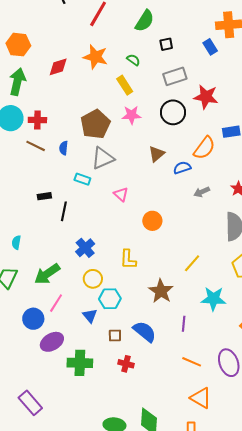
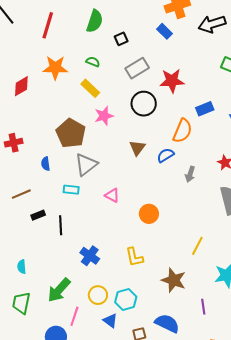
brown line: (36, 146) -> (21, 194), moved, turned -36
gray arrow: (202, 192) -> (190, 174), turned -35
yellow circle: (93, 279) -> (98, 295), moved

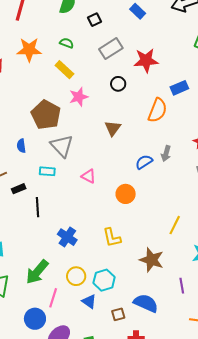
black circle: (144, 104) -> (118, 84), size x0.6
blue semicircle: (165, 155) -> (144, 162), moved
gray triangle: (86, 165) -> (62, 146), turned -35
black rectangle: (38, 215) -> (19, 189), moved

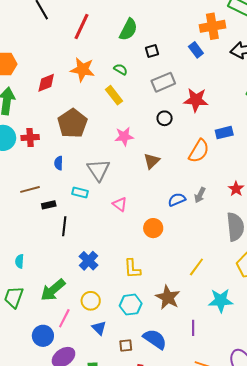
pink star: (79, 97) -> (124, 136), moved
brown pentagon: (46, 115) -> (72, 123), moved
cyan hexagon: (104, 280) -> (131, 305), moved

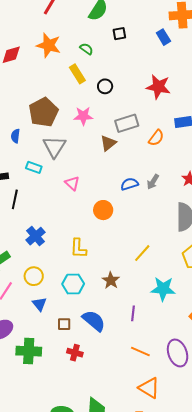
gray rectangle: (163, 82) -> (127, 123), moved
black circle: (165, 118) -> (105, 86), moved
brown pentagon: (72, 123) -> (43, 112), moved
orange semicircle: (199, 151) -> (156, 138), size x0.7
brown star: (168, 297) -> (111, 280), size x0.7

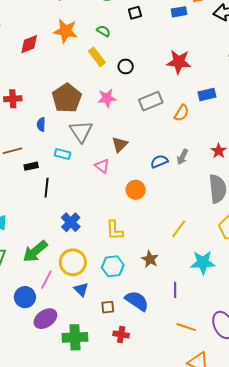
blue rectangle: (163, 37) -> (179, 12), turned -63
brown triangle: (108, 143) -> (120, 144), moved
yellow circle: (34, 276) -> (73, 262), size x1.4

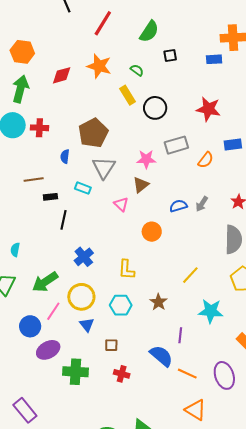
black circle: (126, 66) -> (155, 108), size x1.5
pink star: (107, 98) -> (146, 159), moved
blue semicircle: (137, 301) -> (161, 356), moved

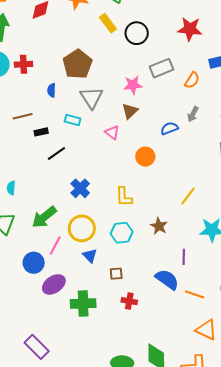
gray arrow: (202, 204) -> (193, 114), moved
black line: (63, 220) -> (56, 153), turned 48

